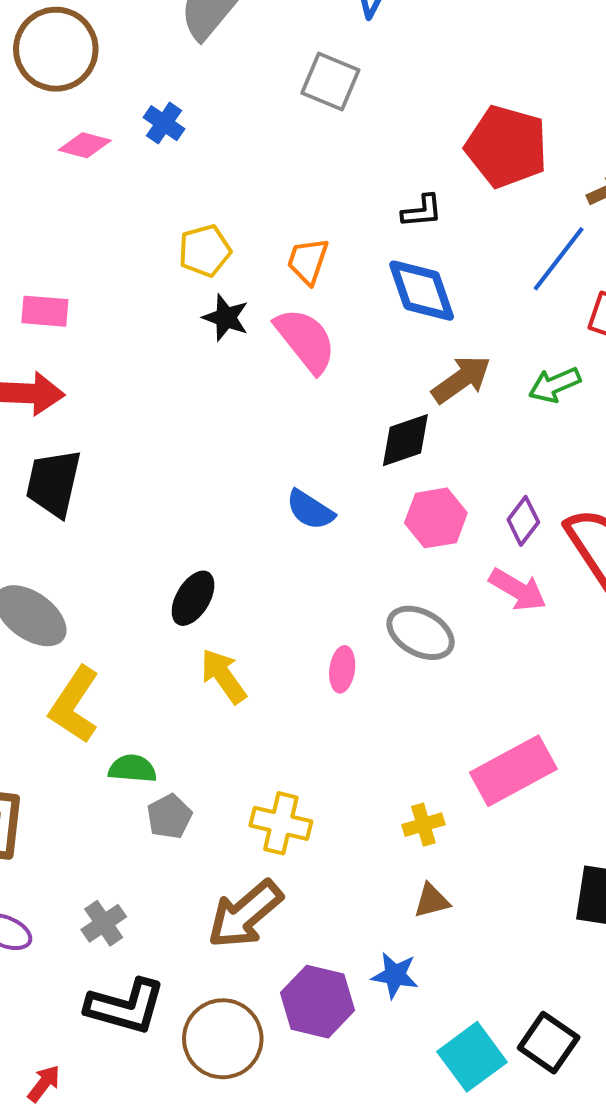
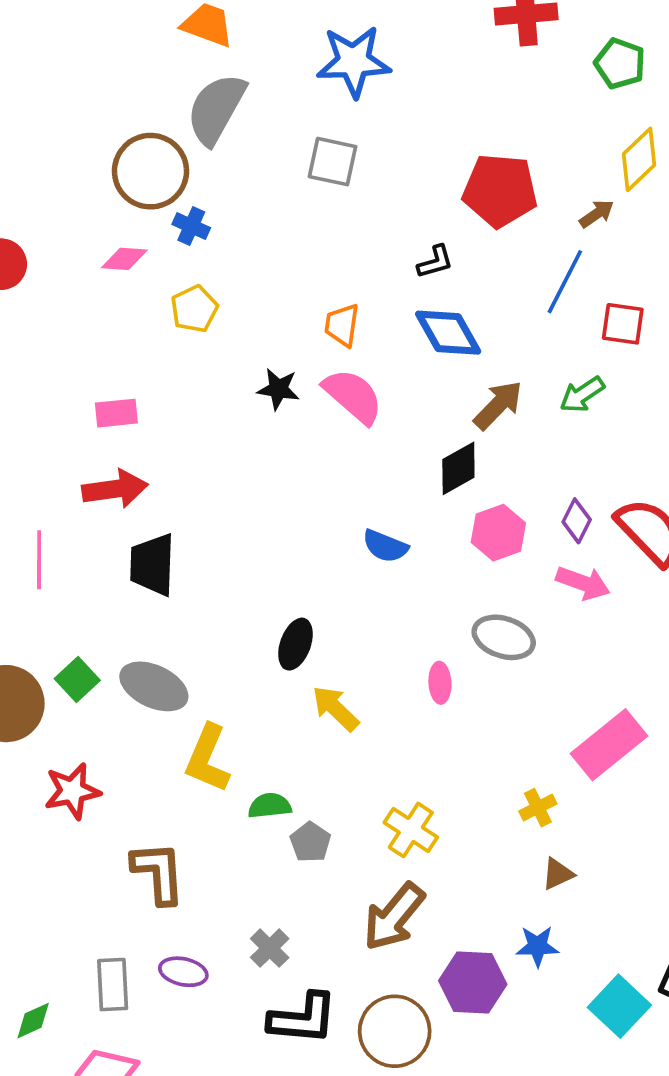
brown circle: (56, 49) -> (150, 171), moved
yellow pentagon: (205, 251) -> (194, 309), moved
yellow cross: (281, 823) -> (411, 830), turned 30

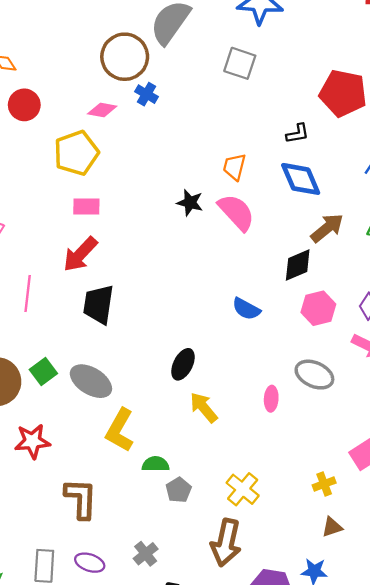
yellow pentagon: (194, 309) -> (76, 153), moved, size x1.5
red arrow: (115, 489) -> (80, 254), turned 135
brown arrow: (394, 917) -> (226, 543), turned -33

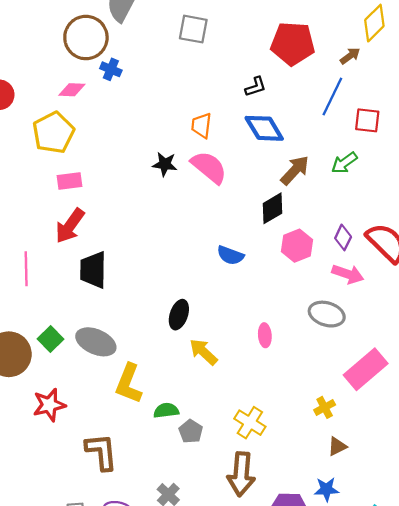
gray ellipse: (314, 375) -> (327, 314), moved

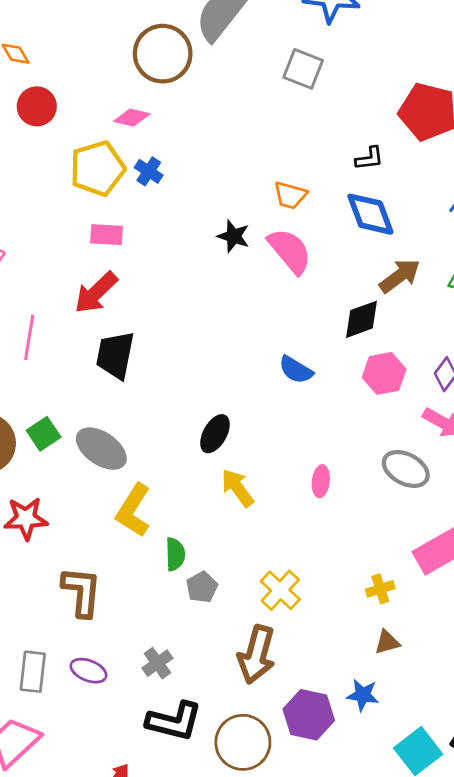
blue cross: (111, 69) -> (149, 171), moved
orange trapezoid: (201, 125) -> (290, 195), turned -92
green semicircle: (166, 410) -> (175, 554), turned 85

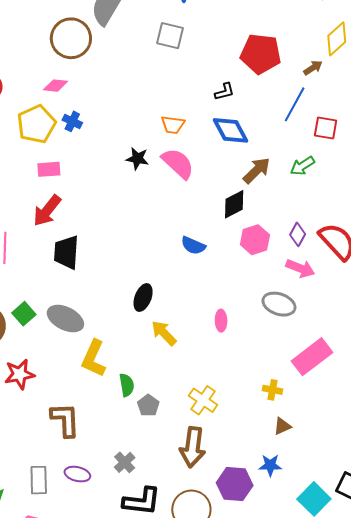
yellow cross: (380, 589) -> (273, 390), turned 36

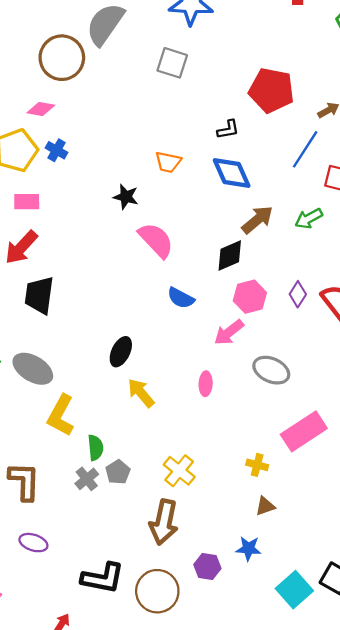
pink semicircle: (178, 163) -> (156, 240), moved
pink arrow: (300, 268) -> (229, 332), moved, turned 116
gray cross: (125, 462) -> (87, 479), moved
purple hexagon: (235, 484) -> (207, 567), size x0.7

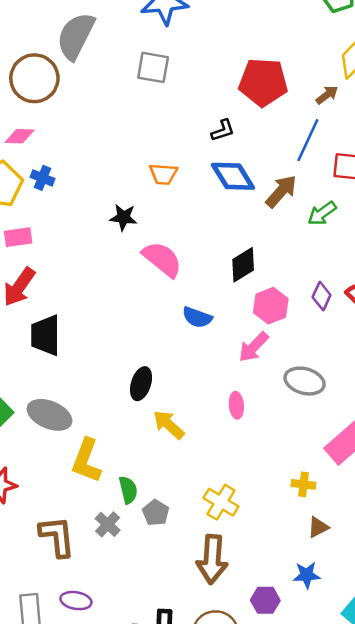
brown arrow: (257, 220) -> (281, 191), moved
gray cross: (87, 479) -> (108, 524), moved

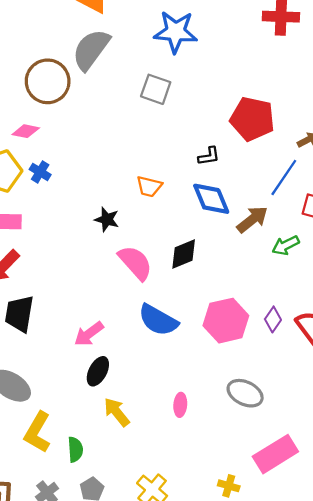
black diamond: (243, 265) -> (184, 254), moved
pink hexagon: (271, 306) -> (226, 321), size x1.4
blue semicircle: (197, 317) -> (158, 320), size x1.5
pink arrow: (254, 347) -> (89, 334), moved
green semicircle: (128, 490) -> (75, 449), moved

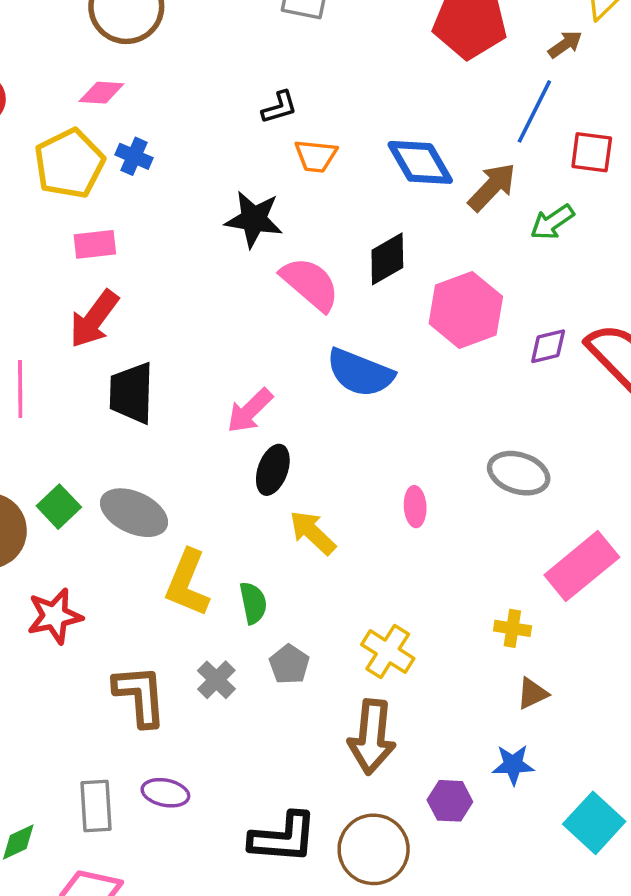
black L-shape: (209, 156) -> (279, 107), moved
black star: (107, 219) -> (254, 219), size x1.4
purple diamond: (273, 319) -> (548, 346), turned 50
pink hexagon: (226, 321) -> (466, 310), moved

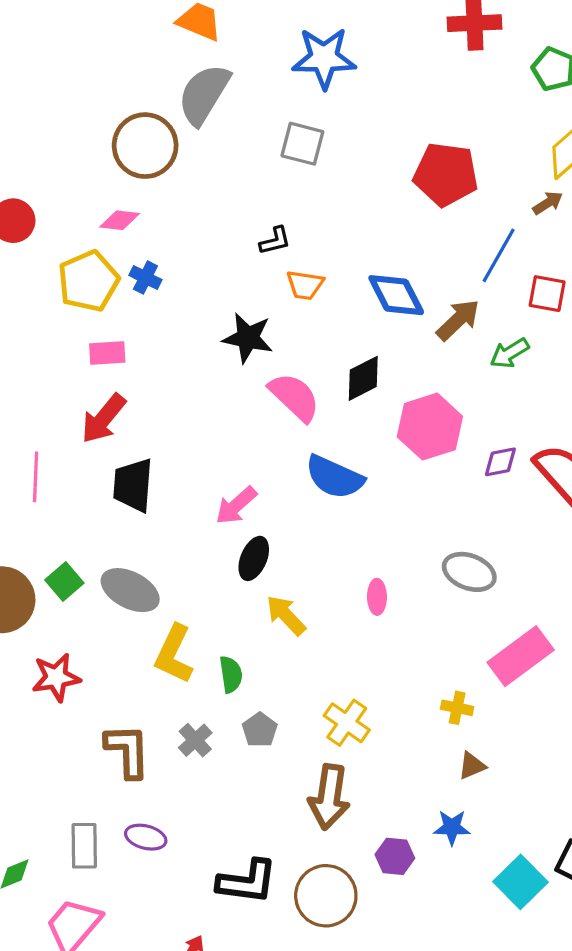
brown arrow: (565, 44) -> (548, 203), moved

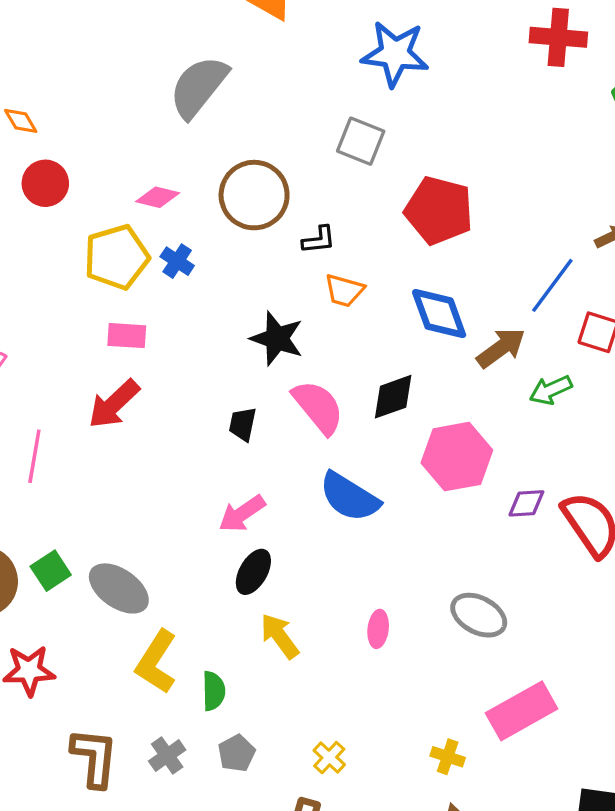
gray semicircle: (204, 94) -> (199, 87), moved
brown circle: (145, 146) -> (254, 195), moved
red pentagon: (446, 174) -> (439, 210), moved
black trapezoid: (133, 485) -> (243, 424), moved, size x0.6
yellow cross: (347, 723) -> (329, 758), size x0.7

